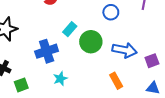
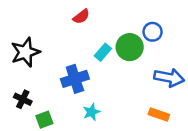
green circle: (91, 42) -> (130, 47), moved
orange rectangle: (116, 81) -> (159, 115), turned -42

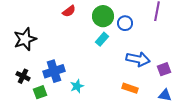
green circle: (130, 47) -> (103, 16), moved
cyan rectangle: (103, 52) -> (102, 39), moved
blue cross: (75, 79) -> (54, 71), moved

